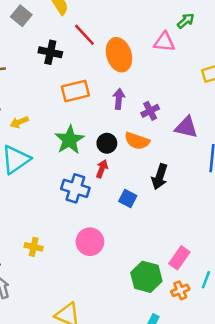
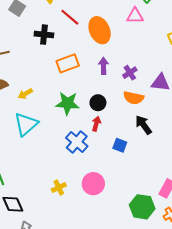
green star: (70, 140) -> (67, 103), turned -30
orange semicircle: (137, 141) -> (134, 98), moved
black arrow: (160, 177) -> (144, 125), turned 132
blue cross: (75, 188) -> (77, 142), turned 30
yellow cross: (34, 247) -> (59, 188), moved, turned -32

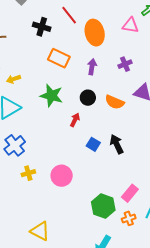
orange rectangle: (68, 63) -> (59, 58), turned 35
purple cross: (130, 73) -> (125, 64), moved
black circle: (98, 103) -> (88, 98), moved
black arrow: (144, 125) -> (117, 144), moved
blue cross: (77, 142) -> (15, 145), moved

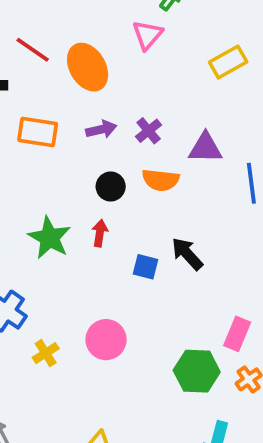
pink triangle: (130, 25) -> (147, 35), turned -42
purple cross: (125, 64) -> (149, 131), moved
purple arrow: (92, 67) -> (101, 129), turned 84
green star: (52, 96) -> (49, 238), moved, turned 30

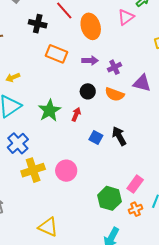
yellow cross: (46, 353) -> (33, 170), size x1.6

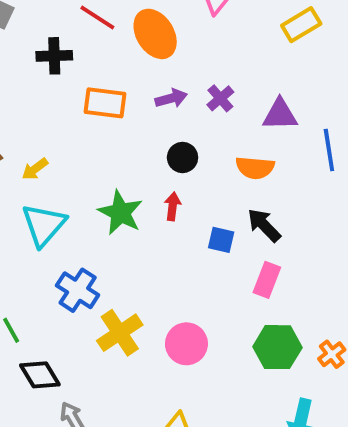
orange semicircle: (115, 94) -> (255, 168), moved
pink circle: (66, 171) -> (186, 344), moved
pink rectangle: (135, 184) -> (267, 280), moved

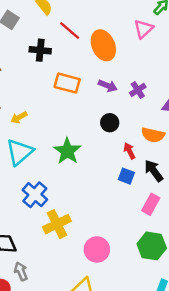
purple arrow: (171, 98) -> (108, 86), turned 30
red arrow: (173, 206) -> (129, 151), moved, turned -42
pink circle: (186, 344) -> (97, 249), moved

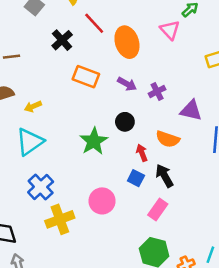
pink triangle: (144, 29) -> (170, 30), turned -36
black cross: (40, 50) -> (62, 40), turned 36
green star: (67, 151) -> (94, 141), moved
pink circle: (97, 249) -> (102, 201), moved

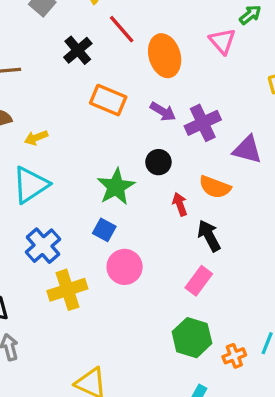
purple cross: (157, 91) -> (203, 123), size x1.5
blue square: (136, 178) -> (104, 230), moved

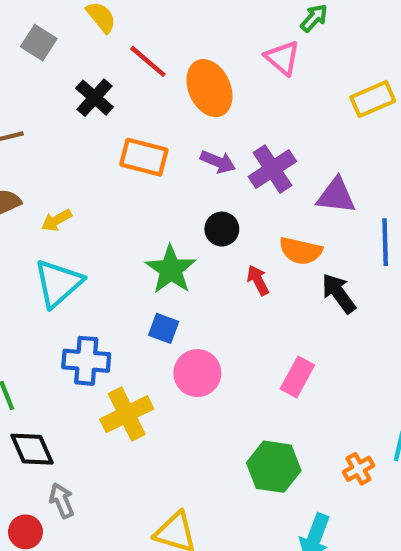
black arrow: (209, 236) -> (339, 293), moved
blue cross: (43, 246) -> (86, 361), turned -36
green hexagon: (192, 338) -> (274, 467), moved

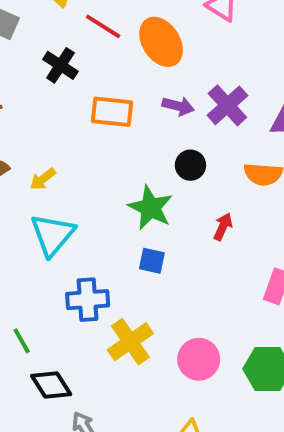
red arrow: (258, 280) -> (223, 227), moved, turned 60
pink circle: (197, 373) -> (199, 359), moved

